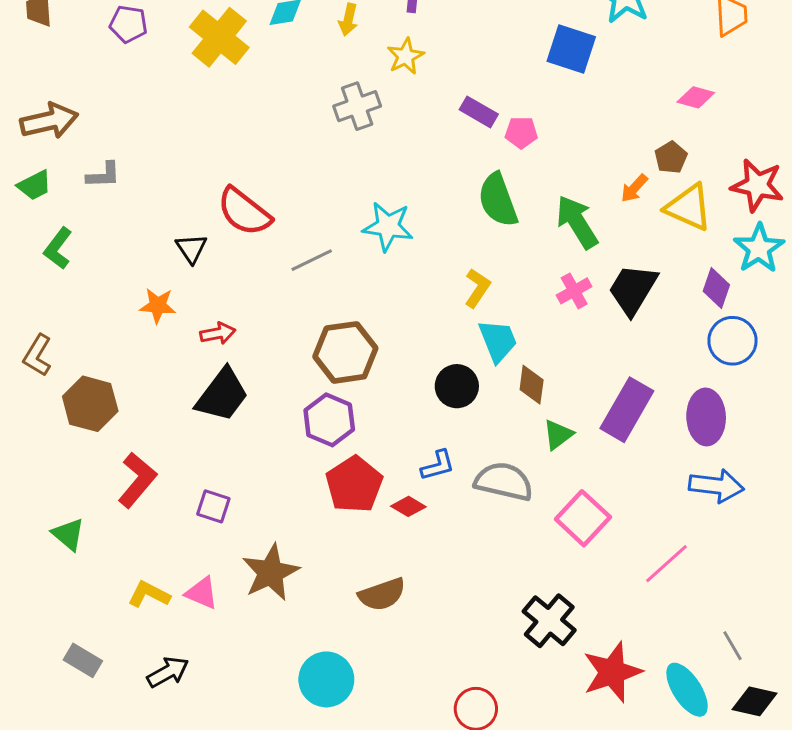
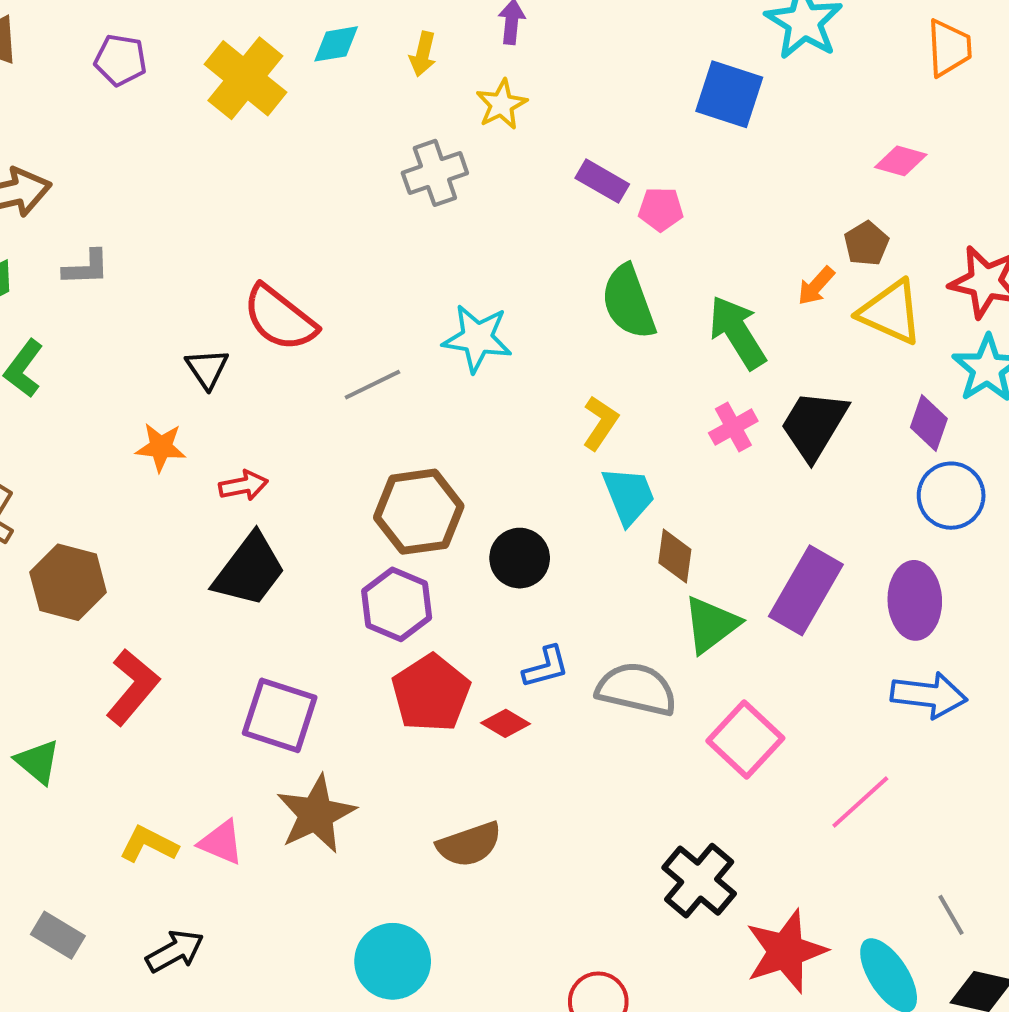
black circle: (457, 386) -> (520, 558), moved
green triangle: (558, 435) -> (711, 625), size x1.4
purple square: (213, 506) -> (280, 715), moved, size x1.6

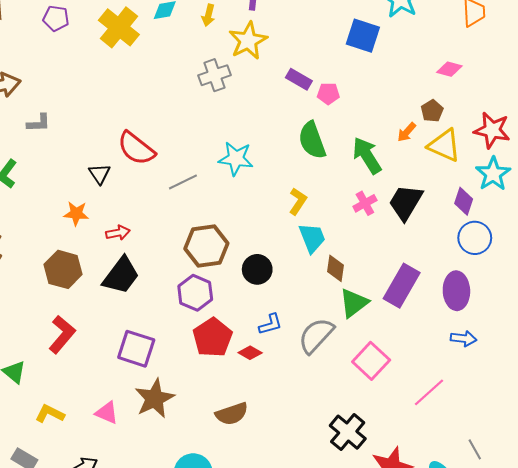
yellow star: (501, 104) -> (248, 41), size x1.5
brown hexagon: (68, 582) -> (63, 269), moved
gray semicircle: (637, 689) -> (316, 335), turned -60
blue arrow: (929, 695) -> (464, 339), size x0.7
yellow L-shape: (149, 844) -> (50, 414), moved

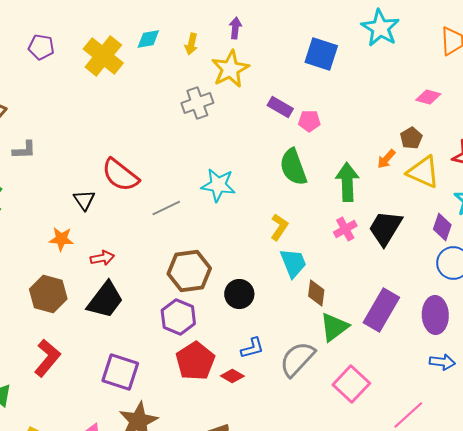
blue square: (363, 36) -> (321, 54), moved
green arrow: (367, 156) -> (347, 182), turned 30

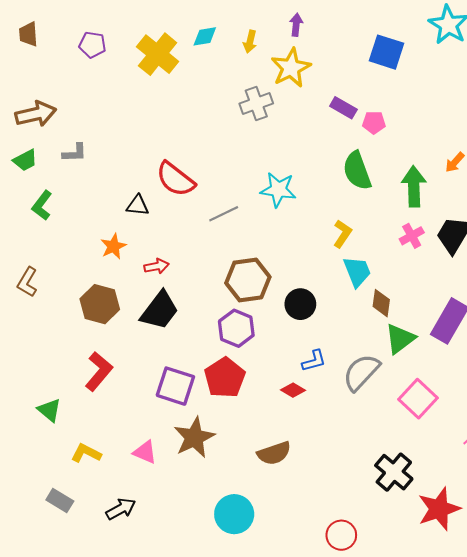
black triangle: (84, 200) -> (138, 205), turned -50
orange star: (61, 239) -> (113, 246), turned -30
red pentagon: (195, 361) -> (225, 378), moved

